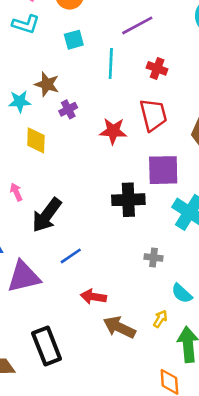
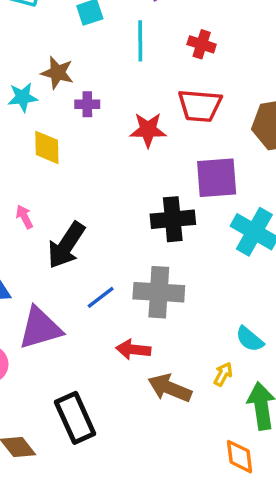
purple cross: (68, 109) -> (87, 104), turned 30
red trapezoid: (153, 115) -> (200, 106), turned 112
gray cross: (154, 257) -> (159, 292), moved, size x2.0

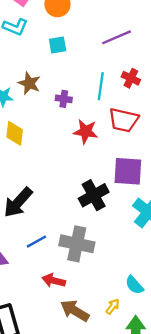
cyan line: (140, 41) -> (101, 86), moved
purple cross: (87, 104) -> (64, 99), moved
black cross: (173, 219) -> (94, 195), turned -32

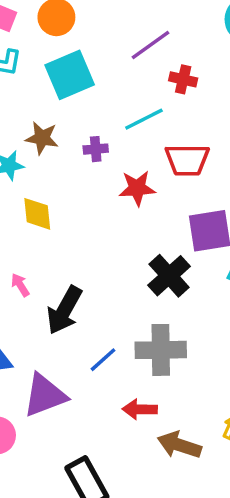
cyan square: (58, 45) -> (70, 75), size x1.8
red cross: (131, 78) -> (183, 79), moved
cyan line: (101, 86) -> (144, 119), turned 68

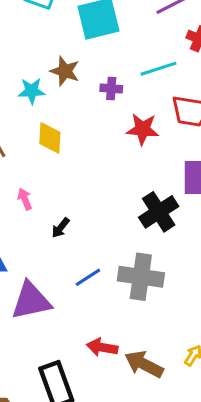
black arrow: (64, 310) -> (61, 228), size x0.5
red arrow: (140, 409) -> (102, 347), moved

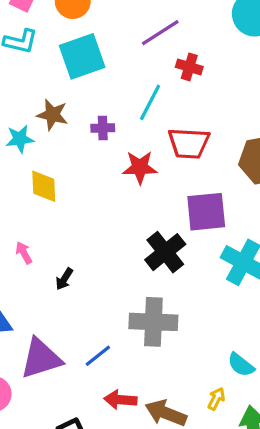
cyan line: (158, 69) -> (150, 102), turned -39
blue line: (88, 277) -> (98, 356), moved

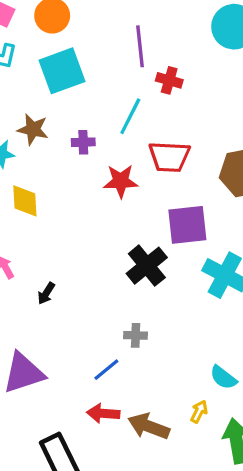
purple line: (160, 33) -> (140, 46), turned -63
gray cross: (153, 322) -> (136, 335), size x0.5
blue line: (98, 356) -> (106, 370), moved

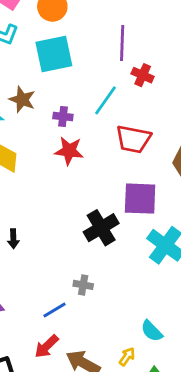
red star: (121, 181) -> (69, 151), moved
black arrow: (46, 293) -> (13, 239), turned -42
red arrow: (103, 413) -> (46, 346), turned -56

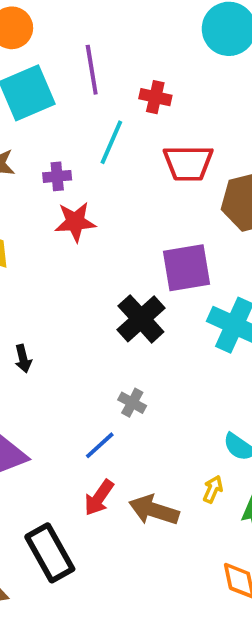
purple line: (122, 43) -> (92, 70), moved
red trapezoid: (133, 139) -> (188, 163), moved
gray cross: (83, 285) -> (132, 403), turned 30

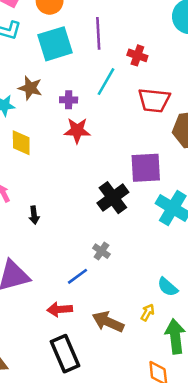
red arrow: (99, 498) -> (60, 309), moved, turned 45
black rectangle: (50, 553) -> (65, 354), moved

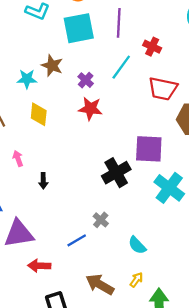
purple cross: (69, 100) -> (86, 80), turned 35
cyan semicircle: (168, 287) -> (137, 245), moved
red arrow: (60, 309) -> (39, 266), moved

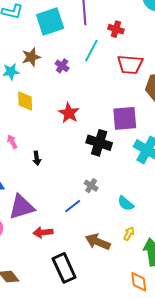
brown star: (52, 66) -> (31, 57), turned -30
red star: (90, 109) -> (69, 113), moved, turned 30
black cross: (116, 173) -> (99, 143), turned -35

